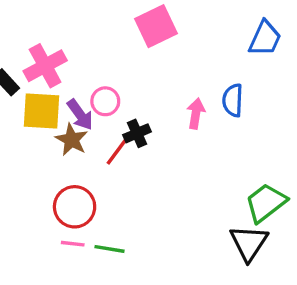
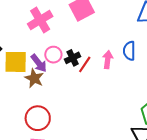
pink cross: (45, 66) -> (40, 20), moved
black cross: (137, 133) -> (73, 58), moved
red line: (117, 152) -> (85, 64), moved

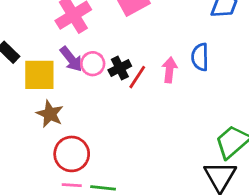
purple arrow: (39, 63) -> (71, 59), moved
brown star: (34, 78) -> (50, 114), moved

